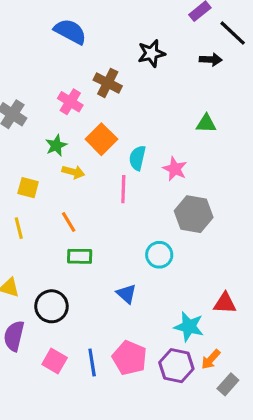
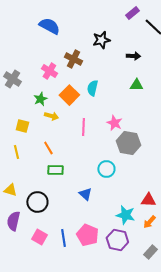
black arrow: (211, 60) -> (133, 56), moved
cyan semicircle: (137, 158) -> (92, 88), moved
pink star: (175, 169) -> (114, 123), moved
orange arrow: (211, 359) -> (149, 222), moved

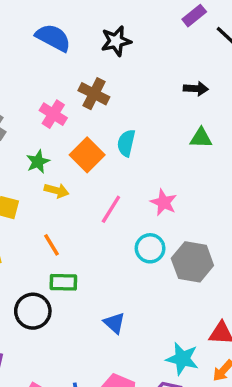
black star: (101, 40) -> (116, 41), moved
pink line: (83, 127) -> (111, 209), turned 30
gray hexagon: (128, 143) -> (192, 262), moved
cyan circle: (106, 169) -> (150, 248), moved
black circle: (37, 202) -> (33, 311), moved

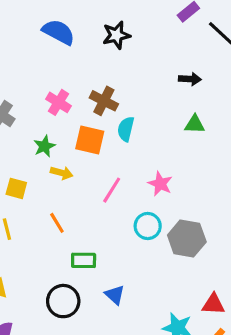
brown cross: (94, 94) -> (104, 101), moved
orange square: (87, 155) -> (90, 140), turned -32
green rectangle: (63, 282) -> (84, 260), moved
black circle: (33, 311) -> (63, 301), moved

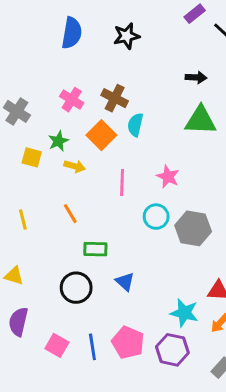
blue semicircle: (59, 32) -> (72, 33), turned 72
green triangle: (195, 124) -> (201, 120), size x1.6
orange square: (90, 140) -> (101, 135), turned 32
yellow square: (16, 188) -> (32, 157), moved
pink line: (112, 190) -> (122, 183), turned -30

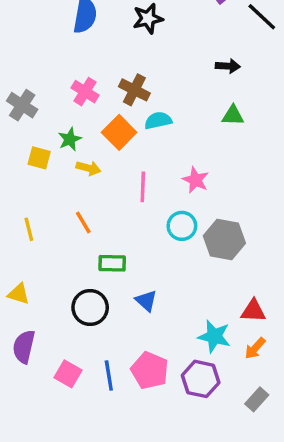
green triangle: (201, 120) -> (233, 115), size x0.6
cyan semicircle: (135, 125) -> (158, 120), turned 65

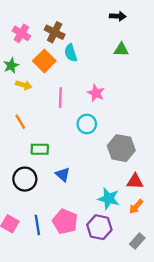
cyan semicircle: (158, 120) -> (71, 53), turned -96
gray hexagon: (224, 239) -> (121, 148), moved

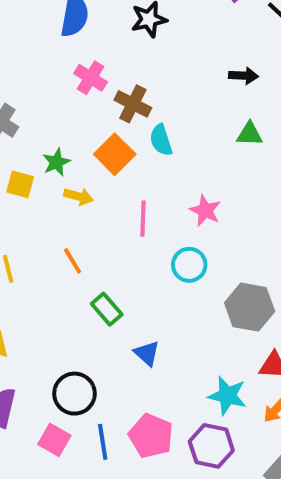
pink cross: (21, 33) -> (91, 78), moved
green rectangle: (40, 149) -> (107, 309), turned 48
black circle: (25, 179) -> (75, 394), moved

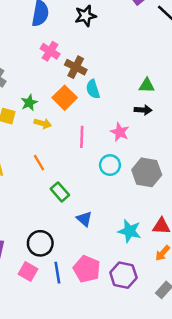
black arrow: (244, 76) -> (143, 110), moved
gray hexagon: (250, 307) -> (147, 172), moved
cyan star: (227, 396) -> (130, 231), moved

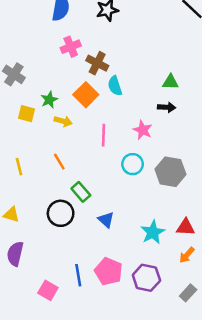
pink cross: (50, 51) -> (71, 47), turned 36
cyan star: (130, 231) -> (153, 232), turned 30
black circle: (40, 243) -> (61, 213), moved
pink square: (28, 271) -> (48, 290), moved

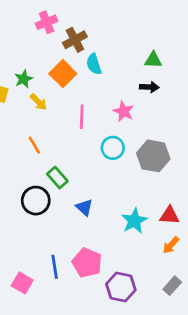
brown cross: (97, 63) -> (75, 40), turned 35
yellow arrow: (63, 121) -> (38, 102), turned 30
purple hexagon: (146, 278) -> (121, 287), moved

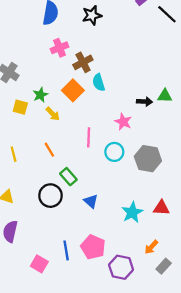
green triangle: (153, 60) -> (165, 96), moved
pink line: (82, 117) -> (89, 137), moved
orange arrow: (171, 245) -> (151, 247), moved

